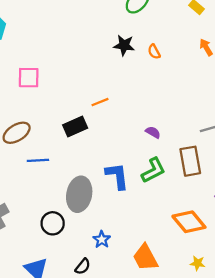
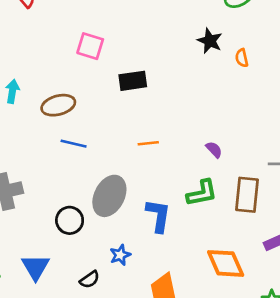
orange line: (100, 102) -> (148, 143), moved
black rectangle: (75, 126) -> (133, 81), moved
blue L-shape: (117, 176) -> (158, 216), moved

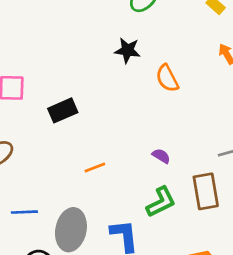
orange semicircle: (242, 58) -> (167, 78), moved, size x1.5
blue line: (74, 144) -> (24, 212), moved

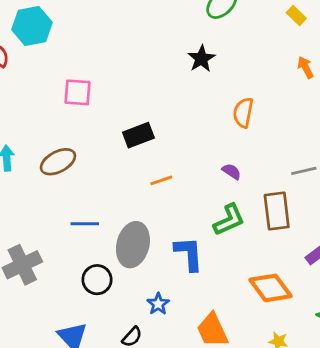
black star: (128, 50) -> (201, 59), turned 30
orange semicircle: (167, 78) -> (243, 113), moved, turned 36
black rectangle: (63, 110) -> (138, 135), moved

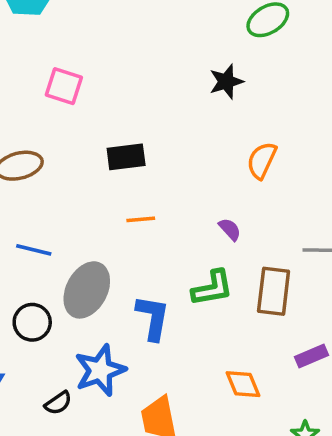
orange diamond: (270, 288) -> (243, 384), size x0.7
blue star: (158, 304) -> (100, 370), size x1.8

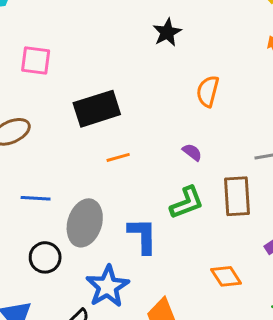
black rectangle: (126, 157) -> (97, 109), size x1.4

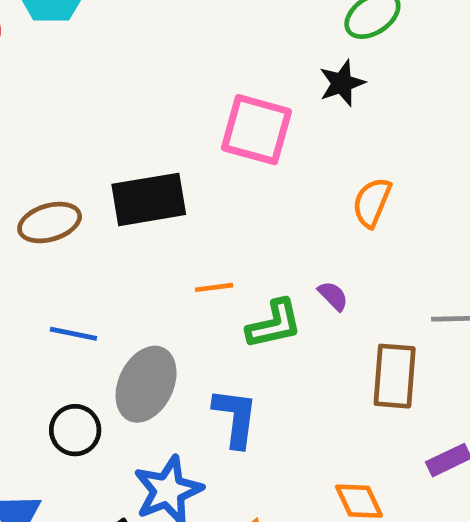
black star: (167, 32) -> (342, 83), moved
pink square: (36, 60) -> (256, 130), moved, size x1.4
black rectangle: (97, 109) -> (149, 199), moved
green L-shape: (187, 203) -> (274, 324), moved

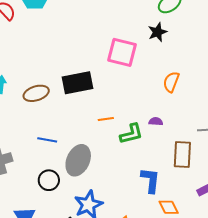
purple semicircle: (333, 296) -> (156, 121), turned -40
blue L-shape: (235, 418) -> (150, 180), moved

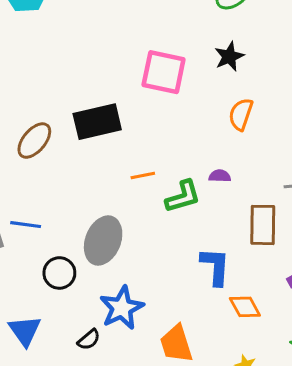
black star: (157, 32) -> (229, 56), moved
brown ellipse: (36, 93) -> (34, 141), turned -30
blue line: (47, 140) -> (26, 225), moved

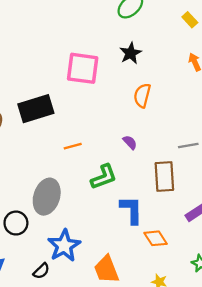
purple semicircle: (220, 176) -> (130, 142), turned 49
green L-shape: (183, 197) -> (104, 177), moved

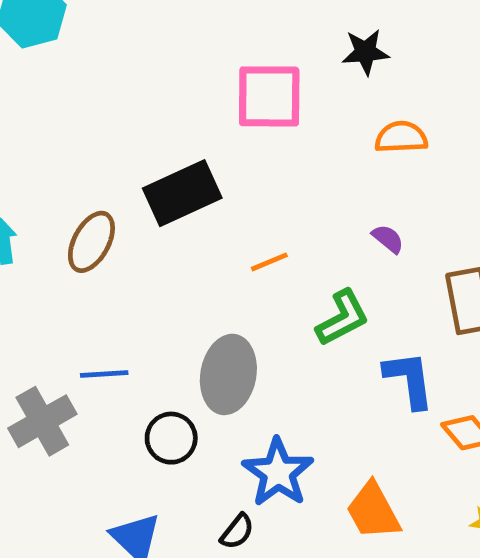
black star: (131, 53) -> (365, 52), turned 30
orange semicircle: (142, 95) -> (401, 137), turned 80

